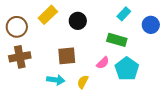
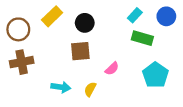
blue circle: (151, 25) -> (166, 16), moved
green rectangle: (117, 40) -> (142, 38), moved
brown square: (67, 56) -> (80, 51), moved
cyan pentagon: (127, 69) -> (155, 75), moved

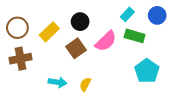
yellow rectangle: (52, 16) -> (49, 32), moved
brown square: (80, 51) -> (76, 48), turned -30
pink semicircle: (112, 69) -> (106, 41), moved, size x1.6

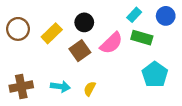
brown cross: (21, 59) -> (21, 87), moved

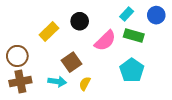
brown circle: (18, 29) -> (17, 56), moved
brown square: (80, 51) -> (71, 62), moved
cyan pentagon: (155, 75) -> (132, 70), moved

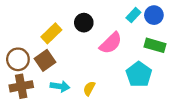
blue circle: (156, 15) -> (154, 15), moved
green rectangle: (134, 36) -> (155, 45), moved
brown square: (71, 62) -> (45, 60), moved

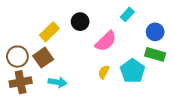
blue circle: (154, 15) -> (155, 32), moved
green rectangle: (155, 45) -> (155, 54), moved
yellow semicircle: (89, 88) -> (104, 72), moved

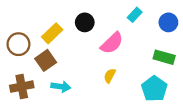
blue circle: (155, 32) -> (168, 22), moved
brown circle: (17, 57) -> (18, 44), moved
cyan pentagon: (133, 71) -> (154, 89), moved

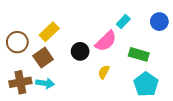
cyan rectangle: (135, 15) -> (123, 22), moved
black circle: (85, 22) -> (80, 51), moved
green rectangle: (164, 57) -> (139, 54), moved
cyan arrow: (61, 87) -> (45, 83), moved

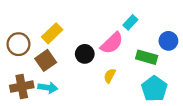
blue circle: (159, 22) -> (168, 41), moved

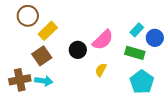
cyan rectangle: (130, 22) -> (137, 30), moved
brown circle: (18, 44) -> (28, 16), moved

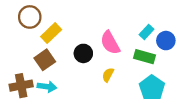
pink semicircle: (103, 40) -> (110, 43), turned 105

